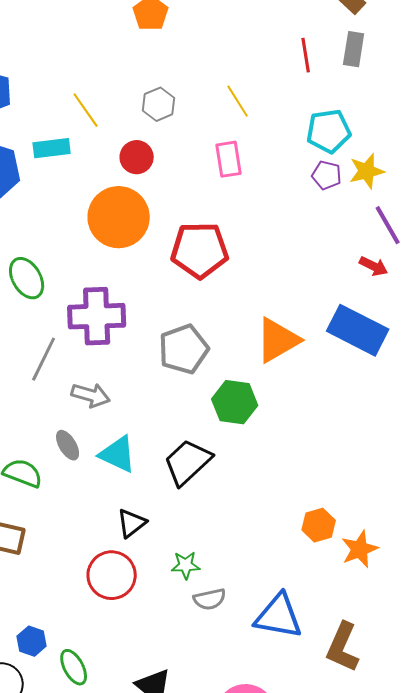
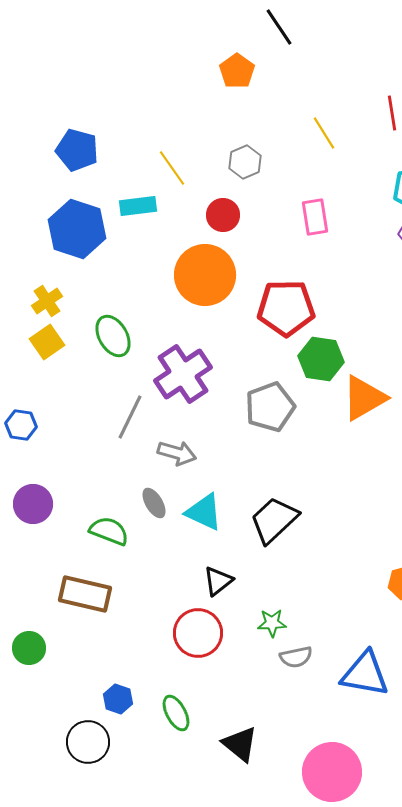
yellow line: (238, 101) -> (324, 133), moved
purple cross: (97, 316) -> (183, 374), turned -32
green hexagon: (235, 402) -> (321, 359), moved
green ellipse: (74, 667) -> (176, 713), moved

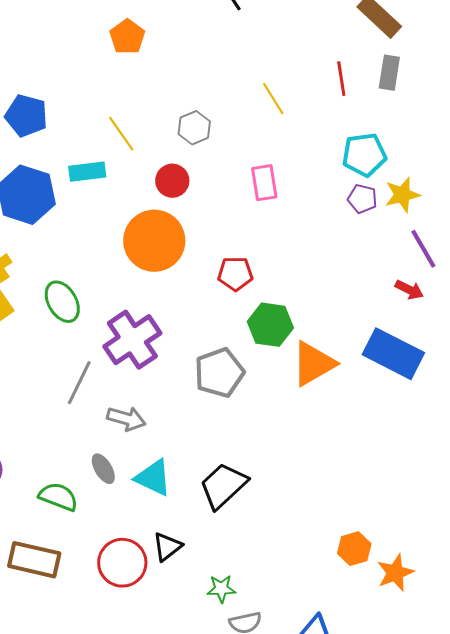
orange pentagon: (237, 71) -> (127, 37), moved
red pentagon: (286, 308) -> (235, 274), size x0.6
red circle: (198, 633) -> (122, 563), moved

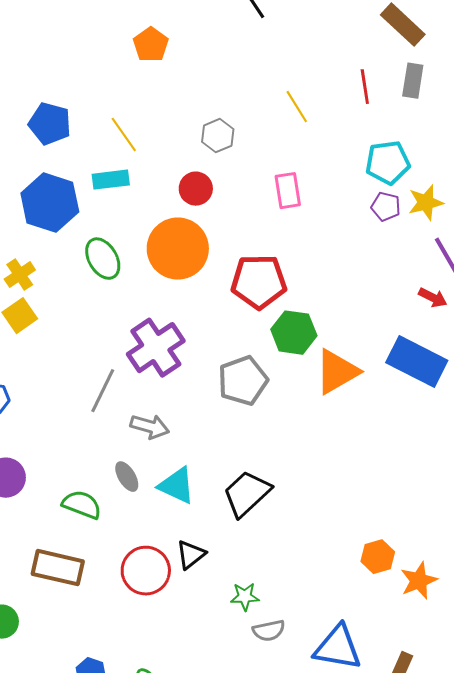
yellow line: (121, 134) -> (124, 135), moved
red pentagon: (235, 274) -> (259, 282), size x1.6
green ellipse: (62, 302) -> (103, 259), moved

